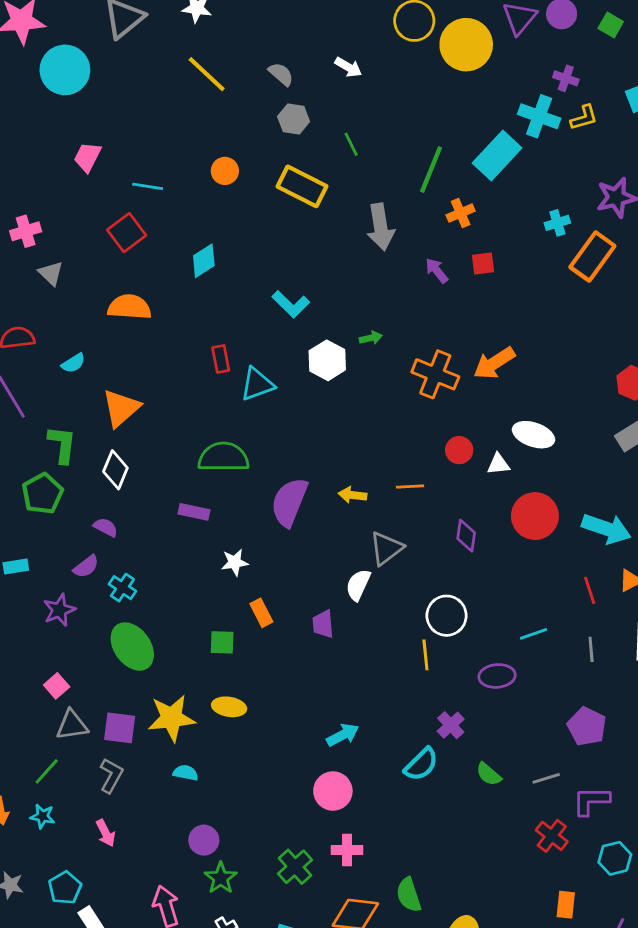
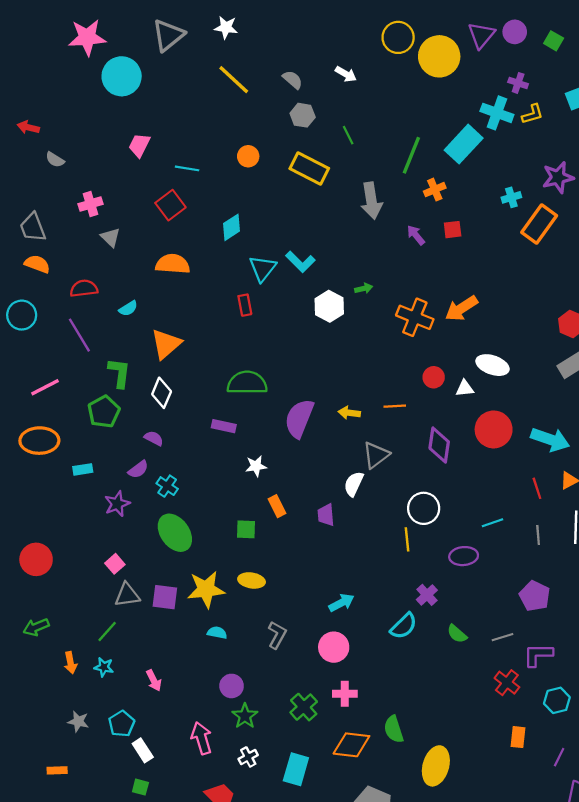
cyan triangle: (257, 384) -> (263, 268), moved, turned -32
purple diamond: (466, 536) -> (439, 445), size x1.4
gray L-shape: (111, 776) -> (277, 635), moved

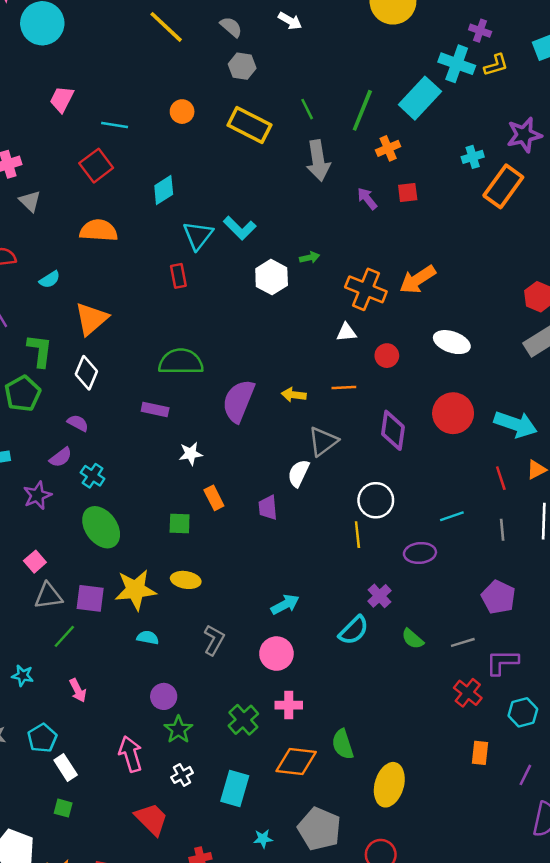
green line: (348, 135) -> (307, 109), moved
white triangle: (465, 388) -> (346, 332), moved
green line: (107, 632) -> (64, 636), moved

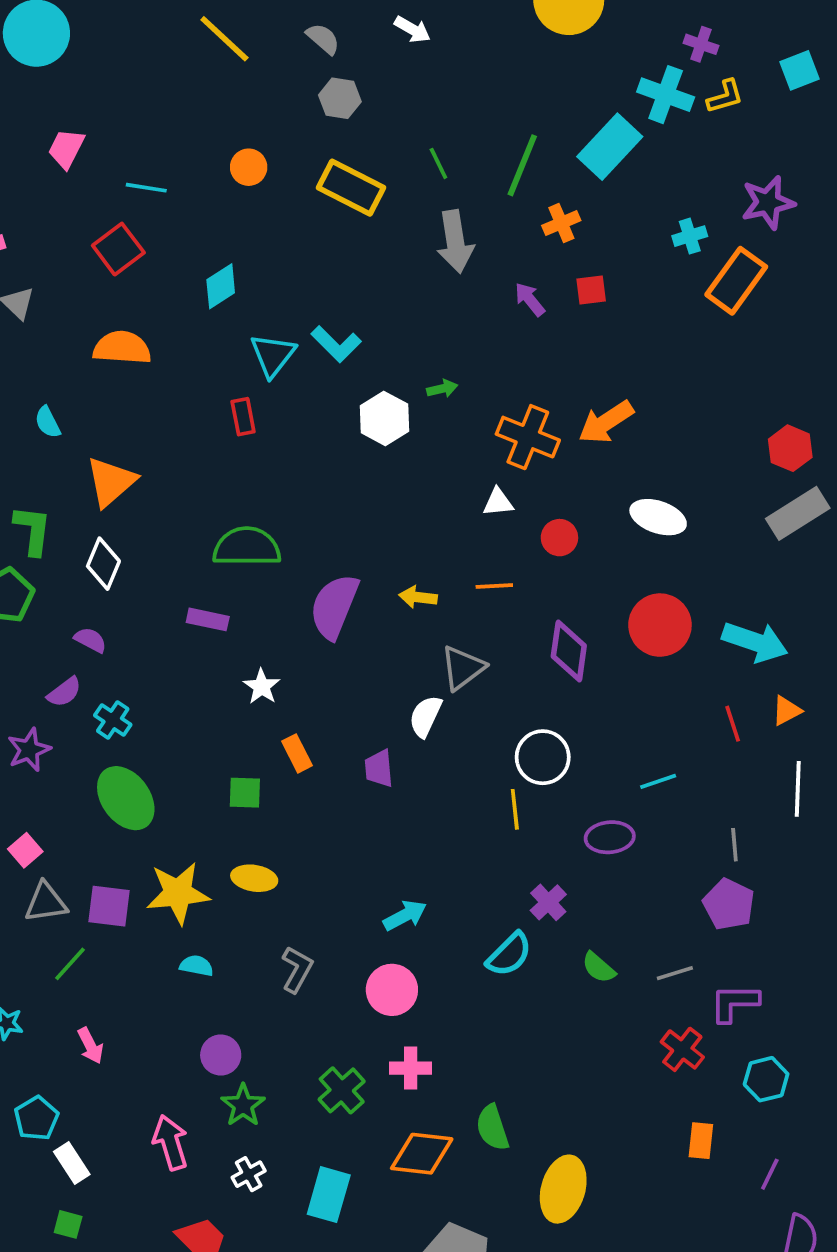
cyan semicircle: (50, 280) -> (48, 422), turned 95
white star: (191, 454) -> (262, 686), turned -30
gray line: (502, 530) -> (734, 845), moved

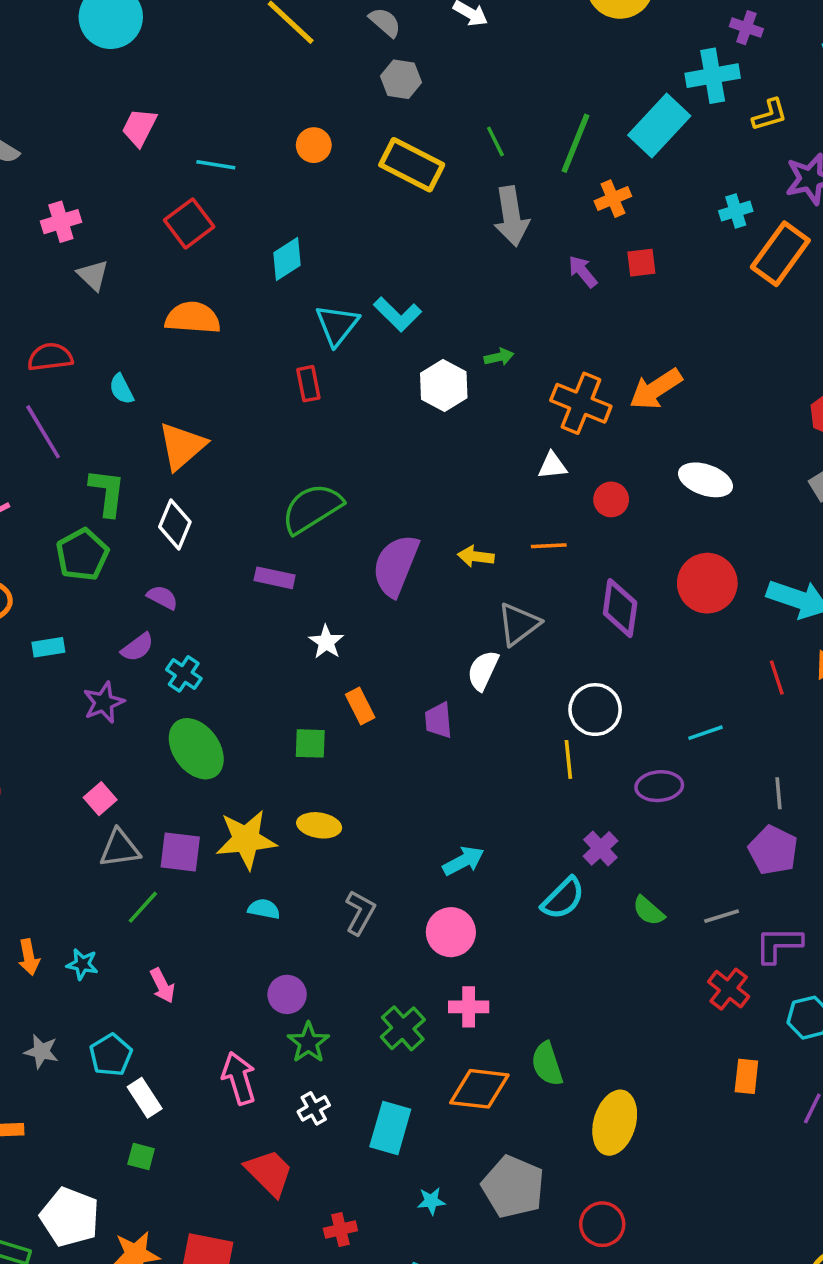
cyan cross: (666, 95) -> (713, 76), turned -30
yellow L-shape: (725, 96) -> (770, 115), moved
green semicircle: (247, 547) -> (312, 508), turned -32

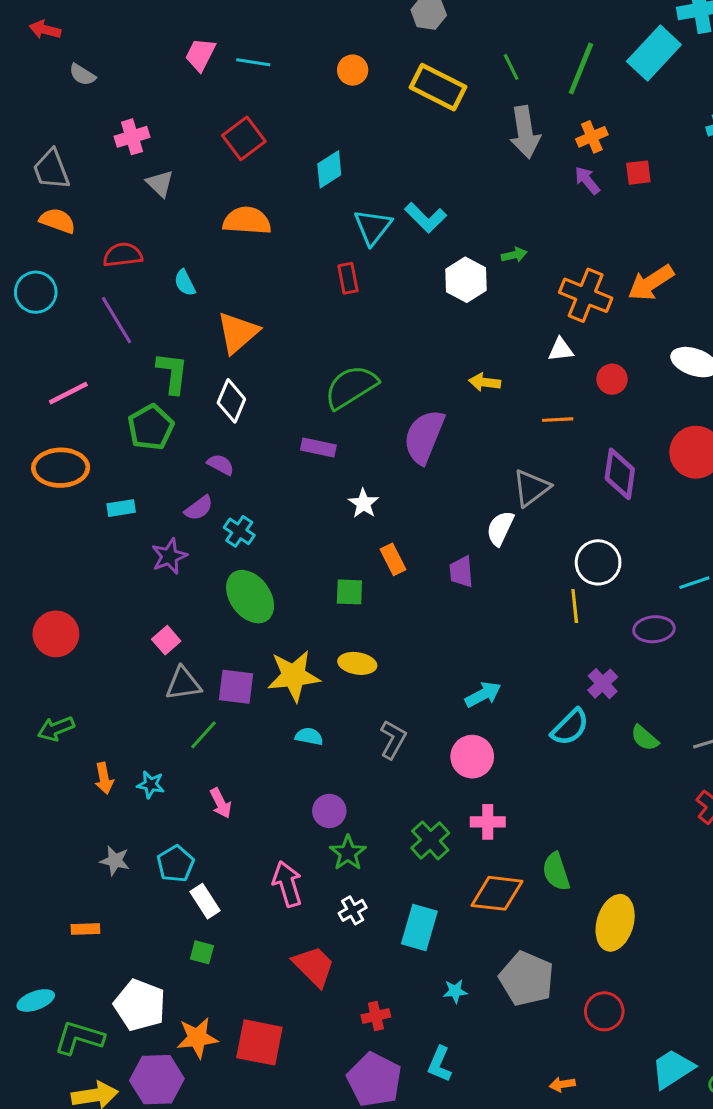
cyan line: (216, 165) -> (253, 62), moved
orange cross: (613, 199) -> (592, 137), moved
yellow arrow: (476, 556) -> (485, 382), moved

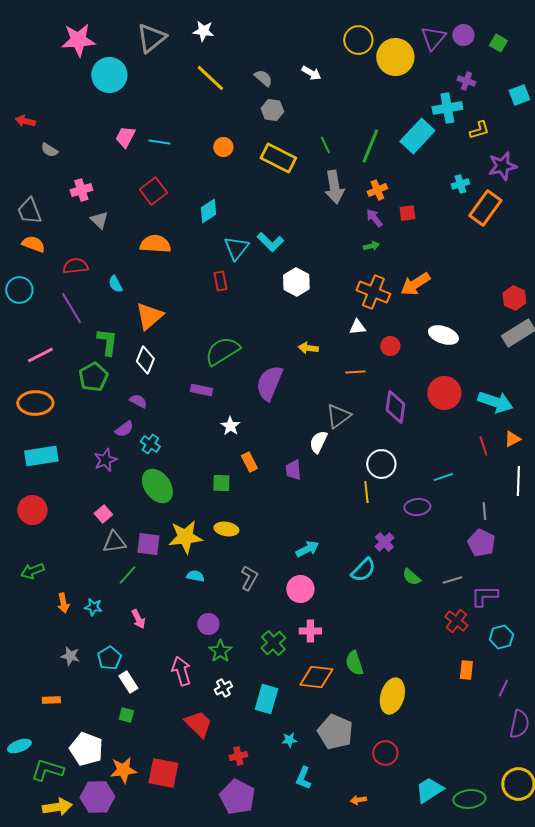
green arrow: (514, 255) -> (371, 246), moved
cyan rectangle: (121, 508) -> (41, 456), moved, size x1.8
cyan L-shape: (440, 1064) -> (303, 778), moved

